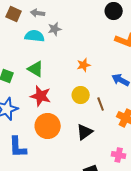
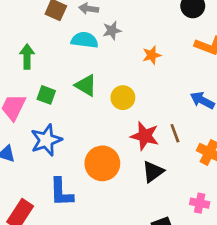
orange star: (84, 65) -> (152, 55), moved
yellow circle: (81, 95) -> (123, 98), moved
red star: (41, 96) -> (145, 136), moved

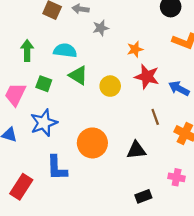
cyan semicircle: (85, 40) -> (65, 50), moved
red star: (145, 136) -> (147, 77), moved
black triangle: (153, 172) -> (136, 150), turned 30

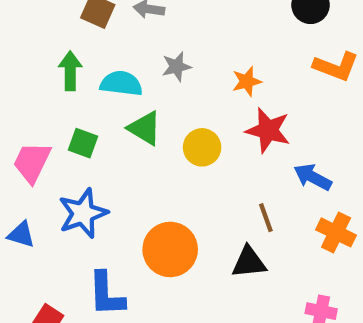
gray star: (101, 28) -> (177, 67), moved
green arrow: (27, 50) -> (70, 71), moved
blue arrow: (179, 88) -> (313, 177), moved
brown line: (155, 117) -> (266, 218), moved

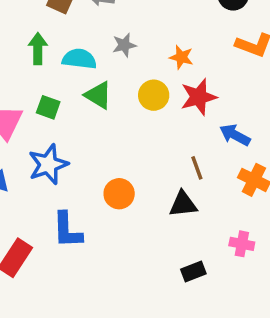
orange star: (247, 81) -> (181, 57), turned 30
red star: (268, 130) -> (199, 97), turned -30
yellow circle: (202, 147) -> (154, 95), moved
orange circle: (170, 249) -> (119, 194), size x0.7

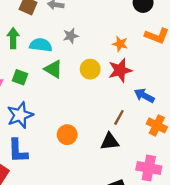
orange star: (181, 57) -> (120, 44), moved
brown line: (197, 168) -> (119, 117), turned 49
blue L-shape: (67, 230) -> (18, 151), moved
pink cross: (242, 244) -> (149, 168), size x1.5

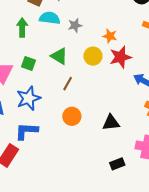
orange star: (120, 44) -> (110, 36), moved
cyan semicircle: (41, 45) -> (50, 18), moved
brown line: (119, 117) -> (68, 84), moved
blue L-shape: (18, 151) -> (26, 131), turned 95

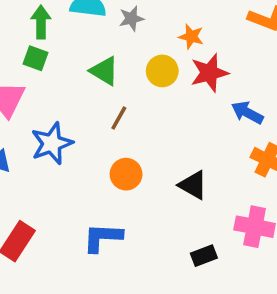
green square: (29, 63) -> (36, 58), moved
black triangle: (111, 123) -> (193, 185), turned 36
blue L-shape: (26, 131) -> (102, 238), moved

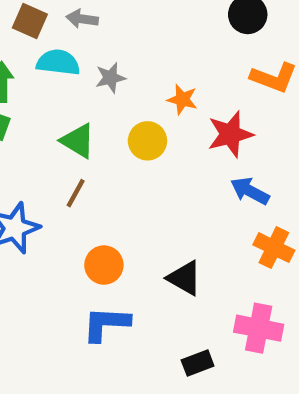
red star: (209, 73) -> (230, 134), moved
brown line: (119, 118) -> (76, 193), moved
blue L-shape: (102, 238) -> (106, 324), moved

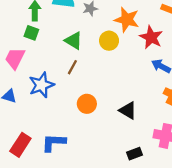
orange star: (182, 99) -> (127, 20), size x1.6
red star: (230, 134) -> (151, 37), turned -30
blue L-shape: (106, 324) -> (54, 143), moved

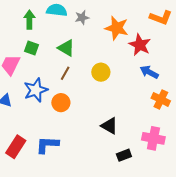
green square: (31, 33) -> (31, 48), moved
yellow circle: (109, 41) -> (101, 72), moved
orange circle: (87, 104) -> (61, 103), moved
black triangle: (128, 110) -> (109, 126), moved

